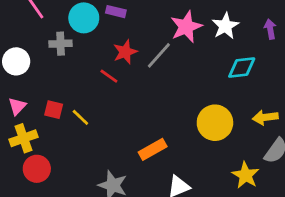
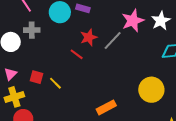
gray cross: (61, 44) -> (32, 30), moved

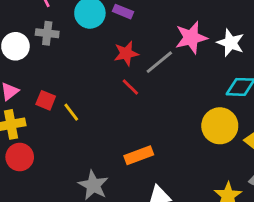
white star: (161, 21) -> (231, 43), turned -30
red line: (77, 54) -> (130, 87), moved
yellow circle: (151, 90) -> (220, 126), moved

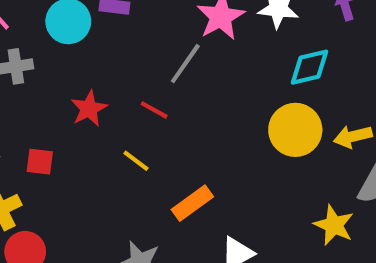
red star: (126, 54) -> (89, 109), moved
yellow line: (71, 112) -> (136, 161), moved

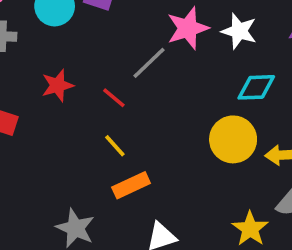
yellow line: (136, 161) -> (115, 146), moved

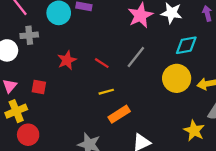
gray line: (149, 63) -> (136, 57), moved
yellow line: (115, 146) -> (106, 92), turned -56

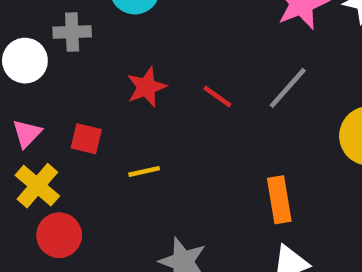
yellow line: (106, 92) -> (144, 171), moved
yellow cross: (16, 111) -> (37, 186), turned -30
orange rectangle: (119, 114) -> (279, 200), moved, turned -70

